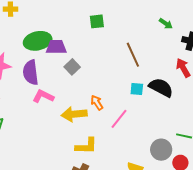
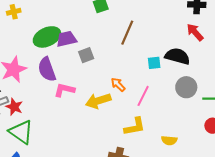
brown line: (133, 55) -> (127, 33), moved, turned 60
gray square: (72, 67) -> (86, 55), turned 35
yellow L-shape: (86, 146) -> (135, 127), moved
gray circle: (161, 150) -> (186, 87), moved

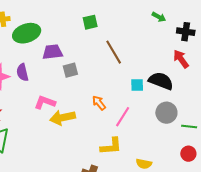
brown line: (127, 33) -> (114, 52), turned -60
green ellipse: (47, 37) -> (27, 33), moved
purple semicircle: (47, 69) -> (22, 72), moved, size x0.7
yellow arrow: (98, 101) -> (63, 118), moved

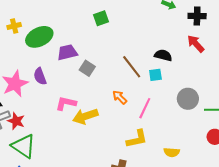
brown line: (114, 52) -> (132, 67), moved
gray square: (70, 70) -> (87, 68), turned -35
black semicircle: (161, 81) -> (163, 55), moved, size x0.7

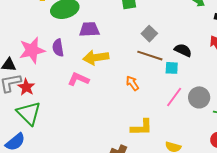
brown line: (132, 67) -> (150, 56), turned -45
gray square: (87, 68) -> (149, 34), moved
pink line: (145, 108) -> (174, 97), moved
yellow arrow: (85, 116) -> (96, 57), moved

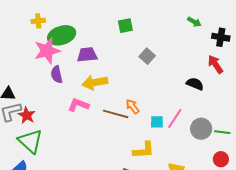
pink star: (32, 50) -> (47, 51), moved
black semicircle: (183, 50) -> (195, 84), moved
brown line: (150, 56) -> (116, 114), moved
cyan square: (172, 68) -> (157, 122), moved
gray circle: (199, 97) -> (201, 129), moved

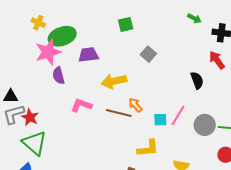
yellow cross: (38, 21) -> (38, 23), turned 32
yellow arrow: (95, 82) -> (114, 81), moved
black semicircle: (195, 84) -> (197, 80), turned 48

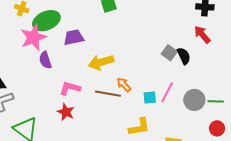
gray square: (148, 54) -> (169, 53), moved
red star: (30, 117) -> (66, 112), moved

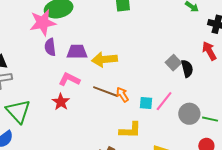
purple trapezoid: (74, 37) -> (77, 52), moved
orange arrow: (124, 85) -> (122, 95), moved

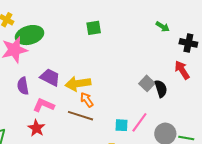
purple semicircle: (50, 47) -> (23, 86), moved
purple trapezoid: (77, 52) -> (50, 77), turned 30
orange arrow: (122, 95) -> (87, 100), moved

